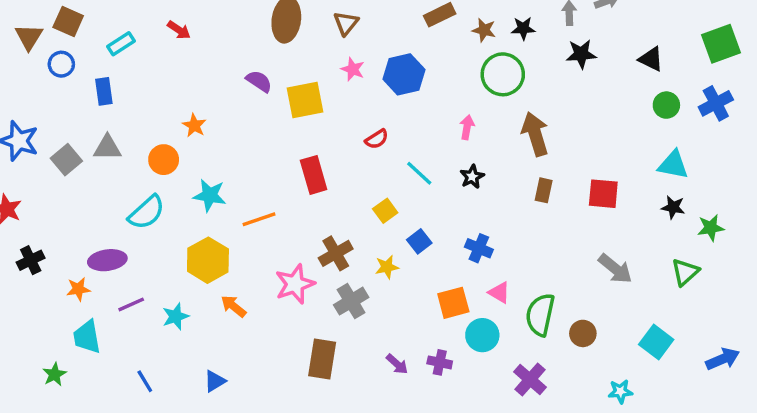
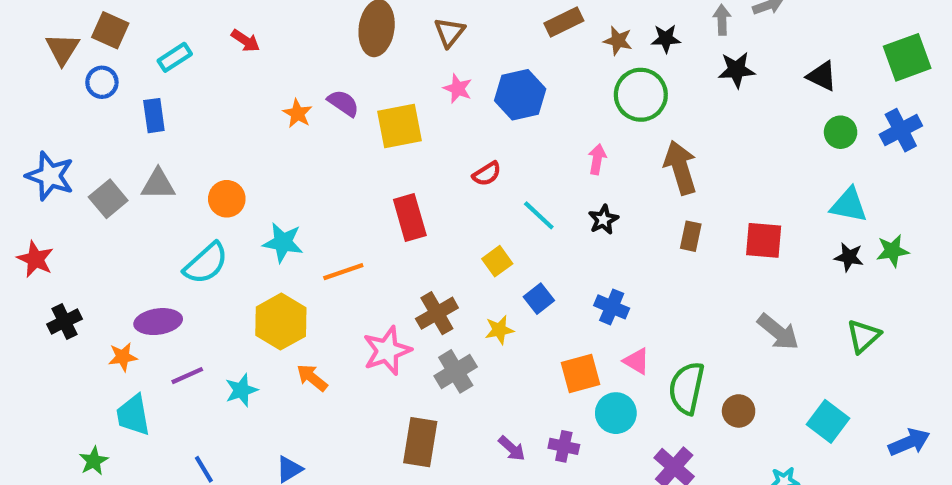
orange star: (194, 126) -> (298, 113), moved
green star: (711, 228) -> (893, 251), moved

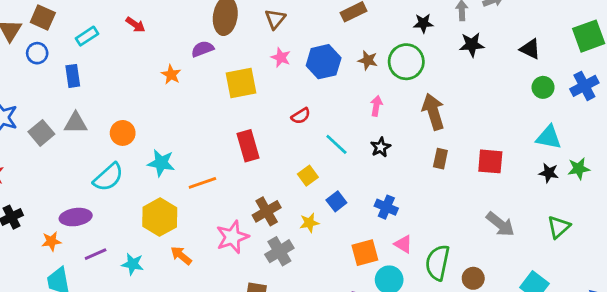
brown star: (618, 41) -> (368, 60), moved
purple semicircle: (343, 103) -> (202, 49), moved, turned -55
cyan star: (241, 390) -> (133, 264), turned 30

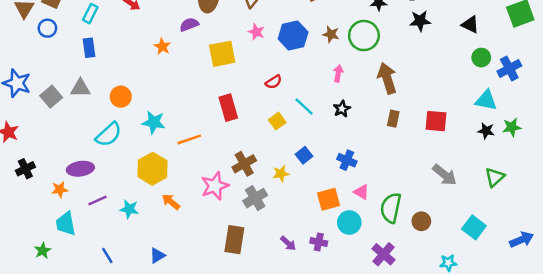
cyan rectangle: (87, 36) -> (90, 14), turned -30
blue rectangle: (73, 76) -> (89, 48), moved
blue cross: (584, 86) -> (509, 69), moved
yellow square: (308, 176) -> (277, 121), moved

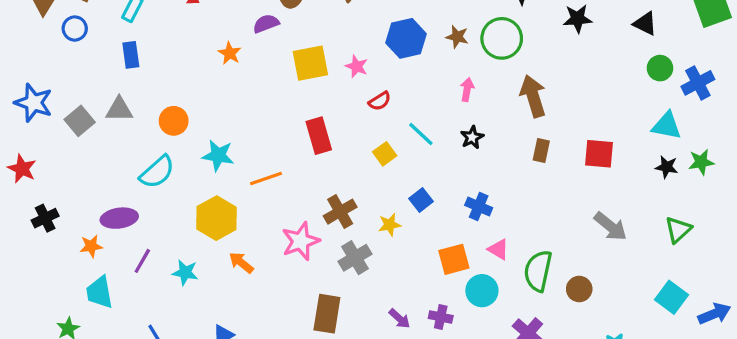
pink star: (256, 32) -> (357, 66), moved
purple line: (98, 200) -> (142, 261), turned -36
cyan square: (474, 227) -> (672, 297), moved

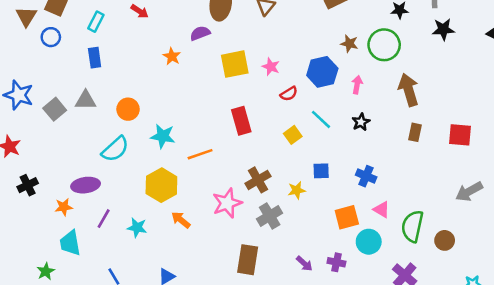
blue hexagon: (406, 38) -> (322, 72), moved
blue square: (421, 200) -> (321, 171), turned 36
gray arrow: (611, 226) -> (469, 192), turned 112

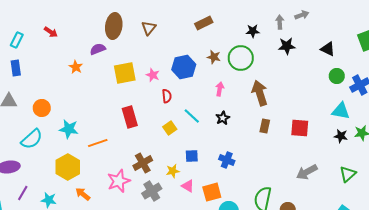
blue hexagon: (322, 72) -> (184, 67), moved
red semicircle: (289, 94) -> (167, 96), turned -64
pink triangle: (382, 210) -> (188, 186), moved

